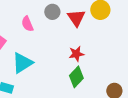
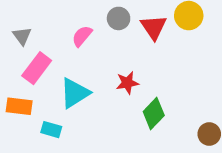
pink semicircle: (27, 24) -> (82, 36), turned 63
red star: (76, 54) -> (127, 83), moved

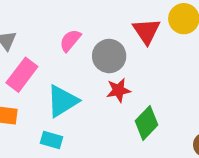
gray circle: (119, 18) -> (109, 56), moved, size x1.4
cyan rectangle: (51, 130) -> (52, 140), moved

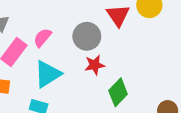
pink semicircle: (70, 40) -> (42, 38), moved

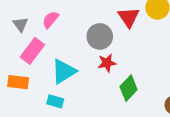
pink semicircle: (42, 38) -> (50, 20), moved

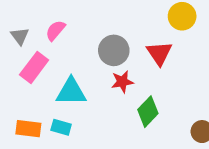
red triangle: (129, 17) -> (159, 53), moved
cyan triangle: (64, 71) -> (71, 92), turned 32
orange rectangle: (18, 82) -> (28, 129), moved

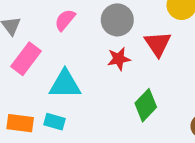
pink semicircle: (55, 30) -> (65, 20), moved
gray circle: (114, 50) -> (117, 20), moved
red star: (122, 82) -> (119, 59), moved

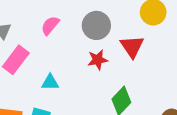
cyan triangle: (65, 84) -> (50, 82), size x0.6

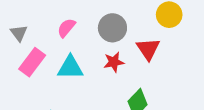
cyan triangle: (50, 82) -> (70, 67), moved, size x1.5

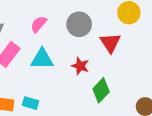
red star: (114, 62) -> (80, 66), moved, turned 30

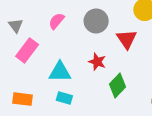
cyan triangle: (42, 59) -> (60, 72), moved
cyan rectangle: (30, 103) -> (64, 98), moved

